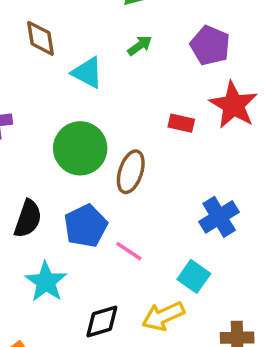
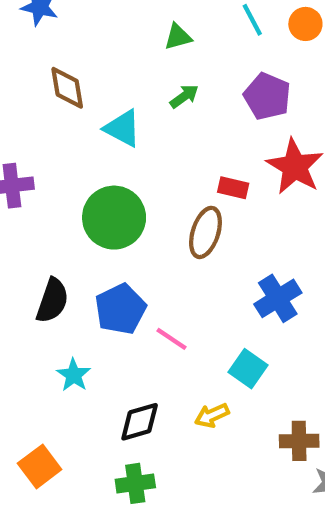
brown ellipse: (131, 172) -> (205, 232), moved
cyan star: (46, 282) -> (74, 375), size x0.7
yellow arrow: (163, 316) -> (212, 415), size x0.7

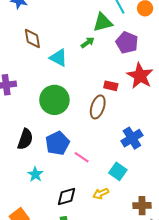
green triangle: (178, 37) -> (103, 22), moved, size x1.5

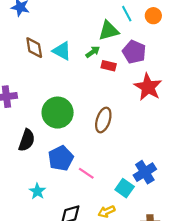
cyan triangle: (58, 58) -> (62, 51), moved
red rectangle: (111, 86) -> (109, 66), moved
blue cross: (132, 138) -> (145, 172), moved
black semicircle: (25, 139) -> (27, 140), moved

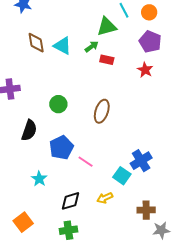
purple pentagon: (134, 52) -> (150, 42), moved
red star: (148, 87) -> (145, 70), moved, size x0.6
green circle: (58, 113) -> (58, 104), size x0.6

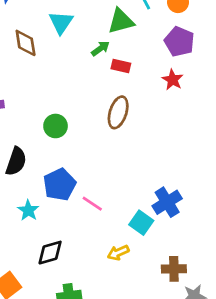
cyan triangle: (62, 46) -> (61, 23), moved, turned 36
brown ellipse: (102, 111) -> (118, 112), moved
cyan star: (39, 179) -> (28, 210), moved
black diamond: (70, 201) -> (50, 253), moved

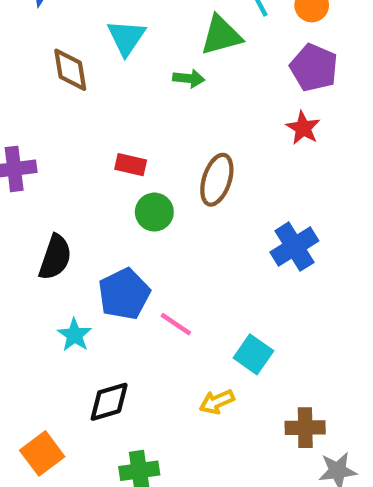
green arrow: (100, 48) -> (189, 78), turned 42
red rectangle: (121, 66) -> (131, 165), moved
green circle: (56, 126) -> (154, 212), moved
blue cross: (167, 202) -> (294, 247), moved

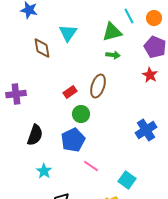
green arrow: (189, 78) -> (113, 55), moved
red rectangle: (131, 165) -> (70, 92), turned -48
brown ellipse: (217, 180) -> (98, 86), moved
blue pentagon: (124, 294) -> (73, 140), moved

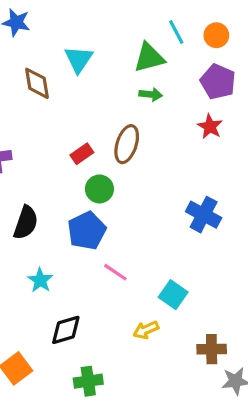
blue cross: (146, 130) -> (204, 215), turned -30

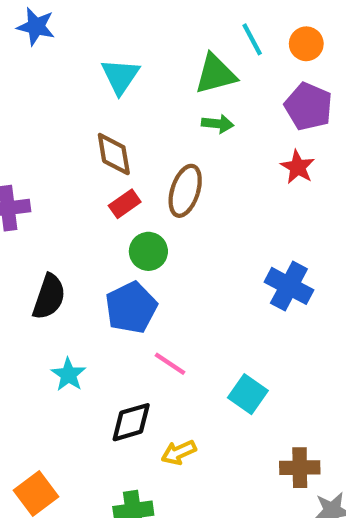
brown diamond: (37, 83) -> (114, 154), moved
black diamond: (66, 330) -> (131, 422), moved
yellow arrow: (146, 330) -> (179, 452), moved

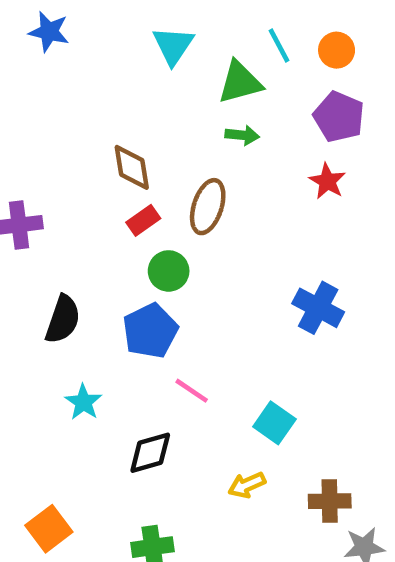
cyan triangle: (120, 76) -> (173, 46), moved
yellow arrow: (179, 452) -> (247, 485), moved

